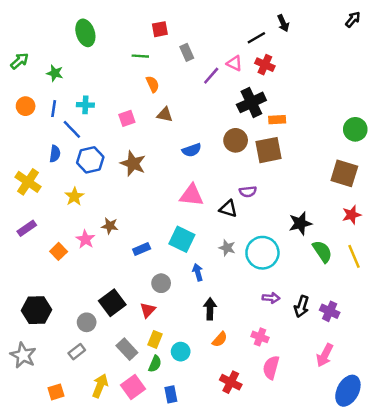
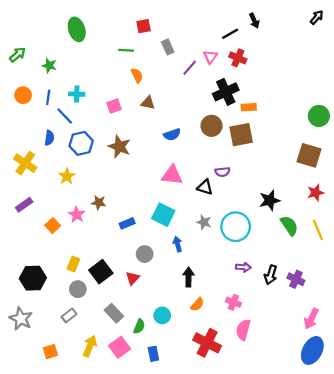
pink triangle: (234, 63) -> (210, 57), turned 40
yellow rectangle: (155, 339) -> (73, 264), moved
pink arrow: (325, 355) -> (311, 319), moved
red cross: (231, 382) -> (207, 343), size x1.4

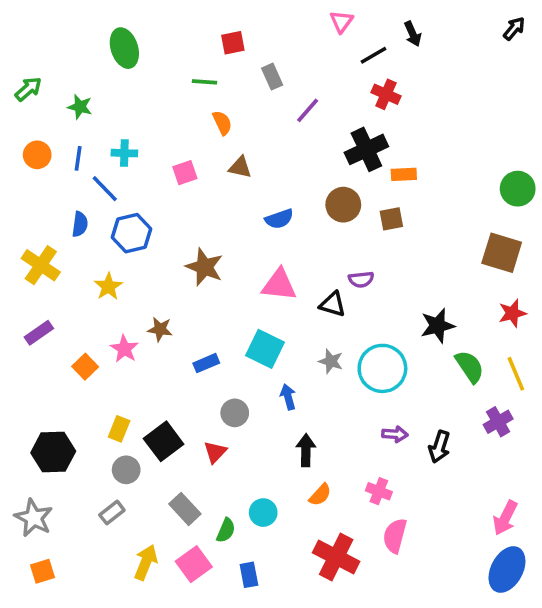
pink triangle: (210, 57) -> (341, 21), moved
brown square: (241, 135) -> (391, 219), size x0.6
brown star: (119, 147) -> (204, 267), moved
purple cross: (296, 279) -> (498, 422), moved, turned 35
orange square: (50, 352) -> (43, 571), moved

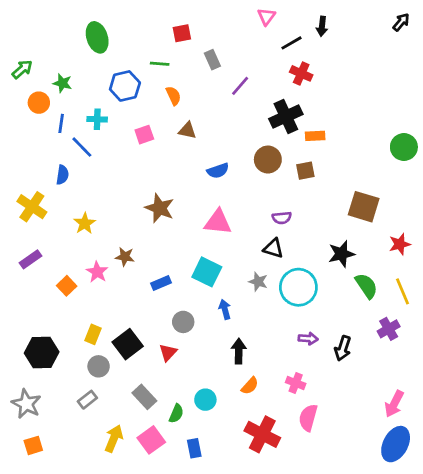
black arrow: (413, 34) -> (322, 26), turned 30
orange circle: (37, 155) -> (39, 103), moved
blue hexagon: (131, 233) -> (125, 86), moved
brown square: (502, 253) -> (364, 207), moved
black triangle: (333, 304) -> (273, 248), moved

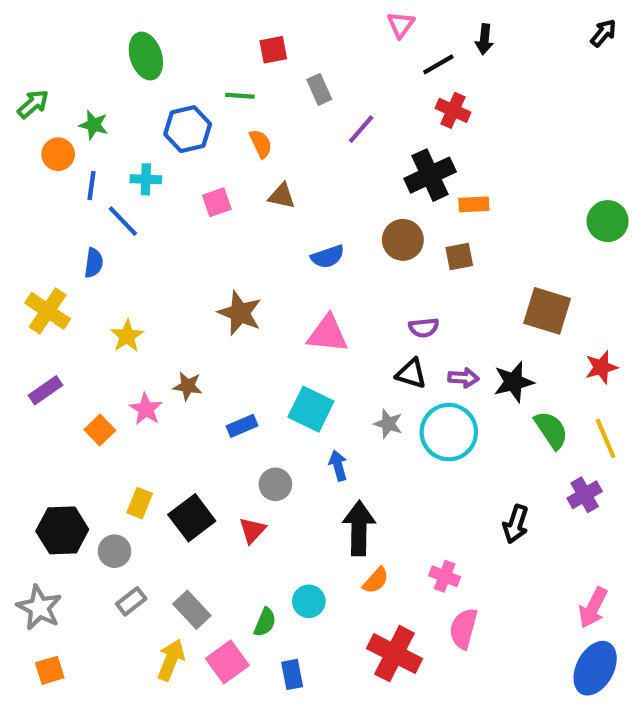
purple arrow: (308, 339) -> (463, 378), moved
black arrow: (239, 351) -> (359, 528), size x1.4
gray circle: (99, 366) -> (115, 551), moved
gray rectangle: (144, 397) -> (192, 610), moved

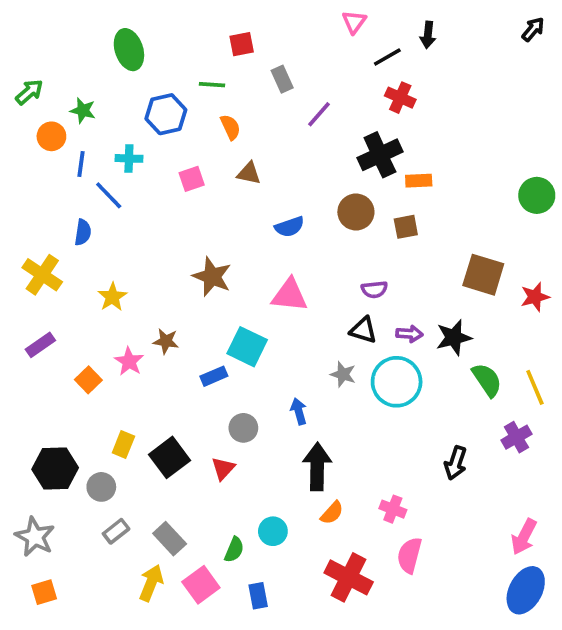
red star: (601, 367) -> (535, 297), moved
cyan square: (311, 409) -> (247, 347), moved

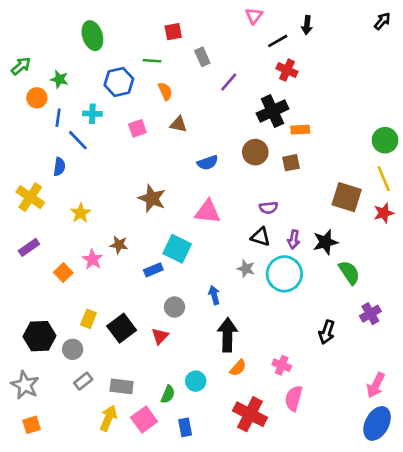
purple arrow: (409, 334) -> (294, 239), turned 96
yellow line: (535, 387) -> (384, 179), moved
gray rectangle: (170, 539) -> (122, 386), turned -40

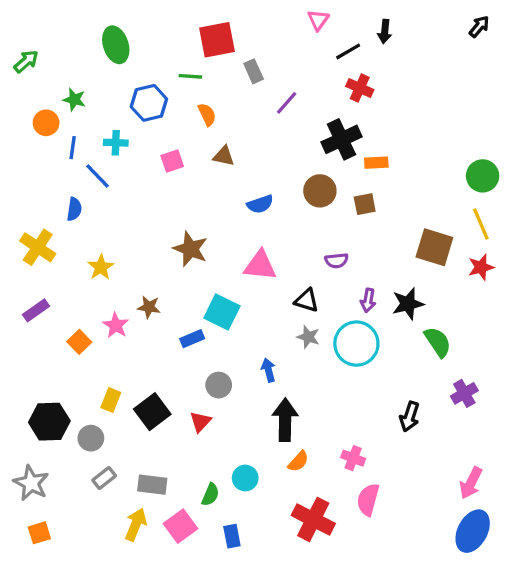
red square: (173, 32) -> (217, 40), size x1.6
green arrow: (21, 66) -> (26, 61), moved
black triangle: (261, 237) -> (307, 300), moved

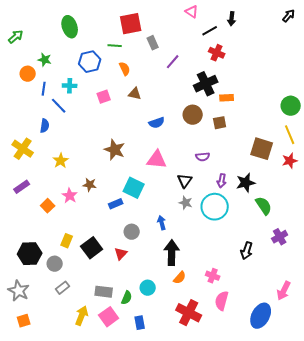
pink triangle: (318, 20) -> (192, 12), turned -32
black triangle: (307, 300) -> (185, 181), turned 49
gray rectangle: (152, 485) -> (104, 292), moved
blue ellipse: (473, 531) -> (261, 316), moved

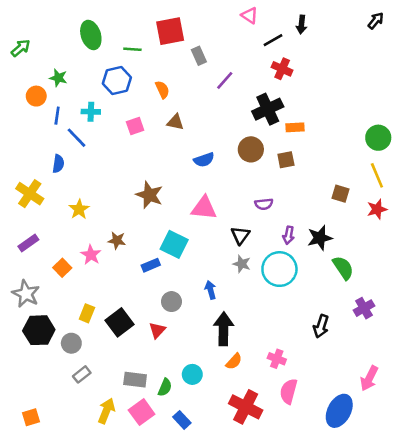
green line: (115, 46) -> (132, 49), moved
brown square: (262, 149) -> (341, 194), size x0.6
gray star: (19, 291) -> (26, 294), moved
blue rectangle: (140, 323) -> (182, 420), turned -32

